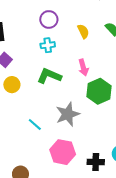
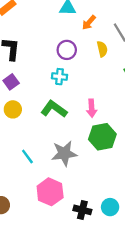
yellow semicircle: (83, 31) -> (102, 49), moved

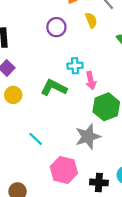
cyan cross: (59, 77) -> (75, 66), moved
gray star: (64, 153) -> (88, 137), moved

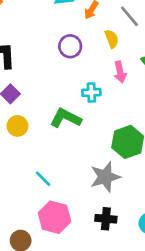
pink arrow: (91, 81) -> (120, 72), moved
pink hexagon: (64, 170) -> (55, 217), moved
black cross: (99, 182) -> (106, 219), moved

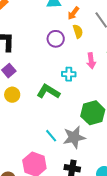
yellow semicircle: (112, 39) -> (78, 31), moved
cyan line: (43, 179) -> (51, 136), moved

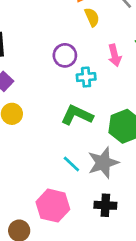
purple circle: (56, 39) -> (65, 55), moved
green L-shape: (48, 92) -> (77, 115), moved

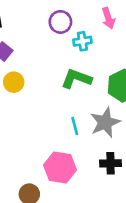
cyan line: (71, 164) -> (75, 126), turned 36

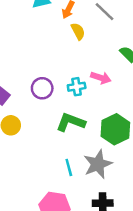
pink arrow: (108, 18) -> (101, 78), moved, turned -54
purple circle: (60, 22) -> (42, 88), moved

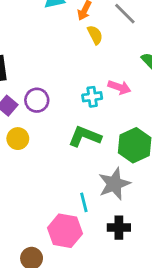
purple circle: (42, 88) -> (37, 100), moved
cyan line: (69, 167) -> (84, 202), moved

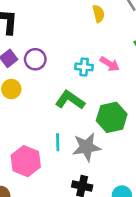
cyan line: (84, 202) -> (58, 142), moved
pink hexagon: (65, 231) -> (26, 161), moved

